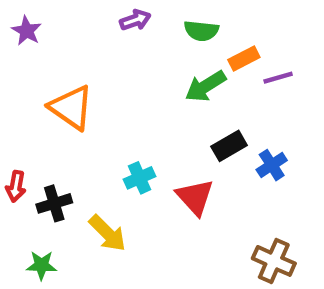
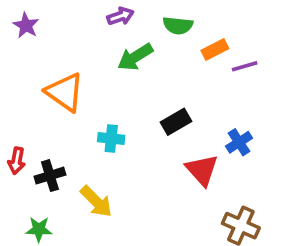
green arrow: (206, 86) -> (135, 57), moved
black rectangle: (229, 146) -> (176, 122), moved
cyan cross: (140, 178) -> (111, 138), moved, turned 30
red triangle: (195, 197) -> (202, 170), moved

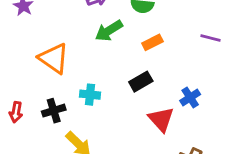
orange rectangle: (215, 50) -> (152, 42), moved
purple line: (245, 66) -> (210, 38), moved, turned 30
black cross: (50, 176) -> (54, 111), moved

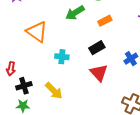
black cross: (54, 111) -> (24, 86), moved
red triangle: (161, 119) -> (99, 73), moved

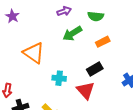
red triangle: (99, 73) -> (86, 90), moved

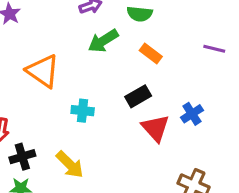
orange rectangle: (103, 42) -> (151, 54), turned 64
red triangle: (86, 90) -> (156, 128), moved

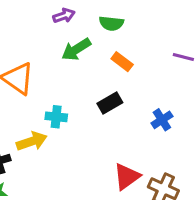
red triangle: (156, 128) -> (127, 177), moved, turned 36
yellow arrow: (70, 165) -> (32, 141), moved, turned -64

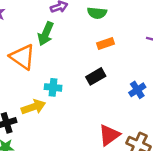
green arrow: (76, 49) -> (46, 34), moved, turned -35
orange rectangle: (122, 62) -> (106, 43), turned -56

